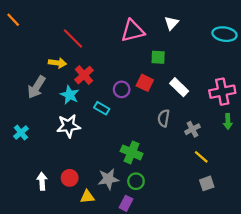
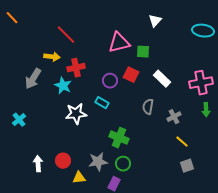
pink triangle: (133, 31) -> (119, 43), moved
red cross: (84, 75) -> (76, 68), turned 30
cyan rectangle: (102, 108) -> (102, 103), moved
white star: (69, 126) -> (76, 114), moved

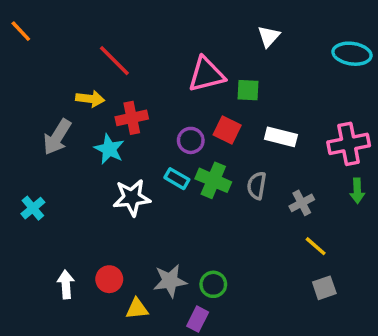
white rectangle: (162, 79) -> (281, 137), turned -30
green cross: (119, 138) -> (213, 180), moved

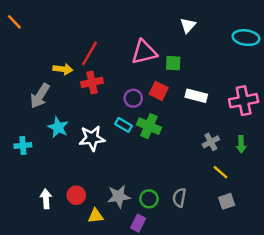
red line: (114, 61) -> (90, 53), moved, turned 75
cyan star: (109, 149) -> (58, 127), moved
gray semicircle: (257, 186) -> (179, 198), moved
green arrow: (357, 191) -> (241, 144), moved
cyan cross: (33, 208) -> (23, 145), turned 35

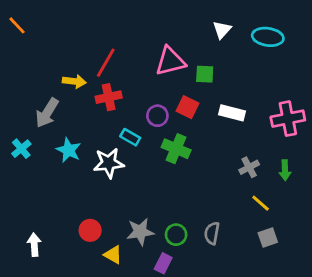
cyan ellipse: (246, 38) -> (268, 37), moved
cyan rectangle: (124, 125) -> (130, 137), moved
cyan cross: (23, 145) -> (21, 149), moved, turned -35
white arrow: (46, 199) -> (34, 245), moved
yellow triangle: (96, 216) -> (113, 255), turned 35

